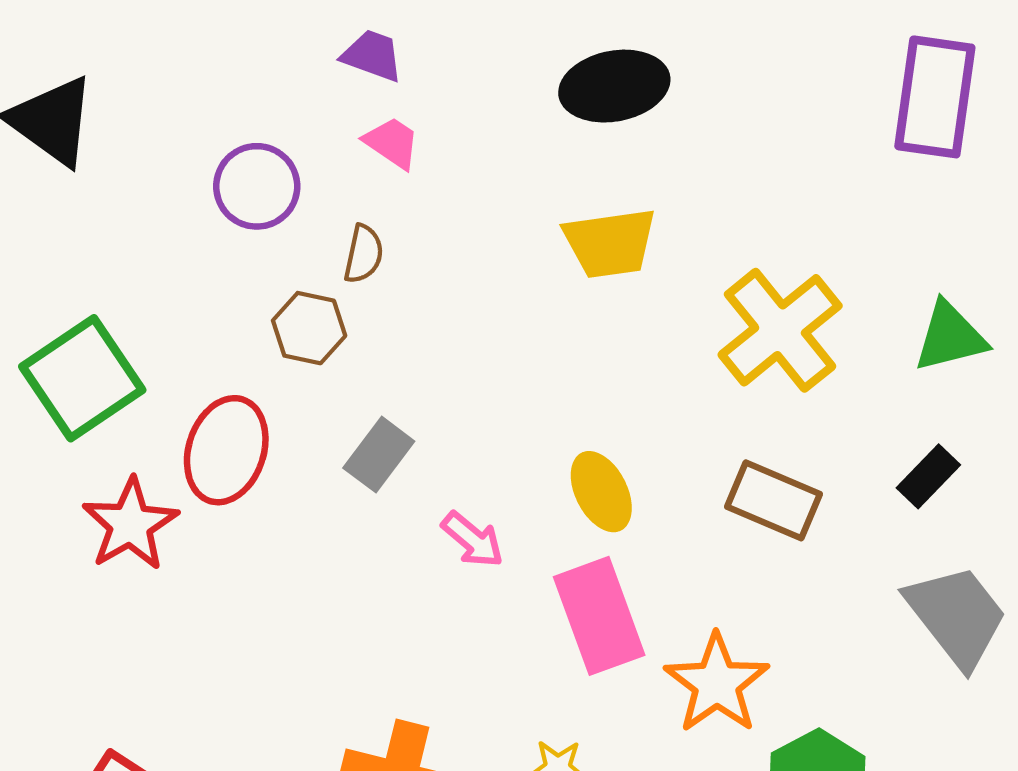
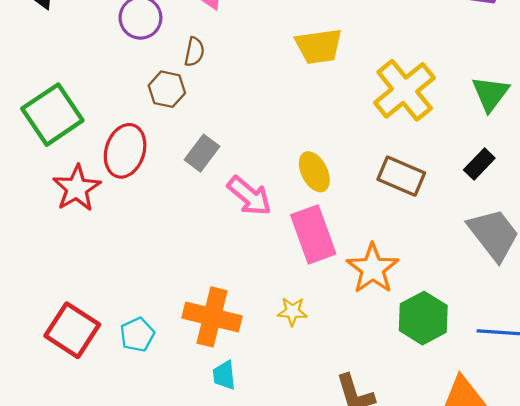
green triangle: (950, 337) -> (490, 94), turned -39
pink arrow: (473, 540) -> (249, 196), size x1.4

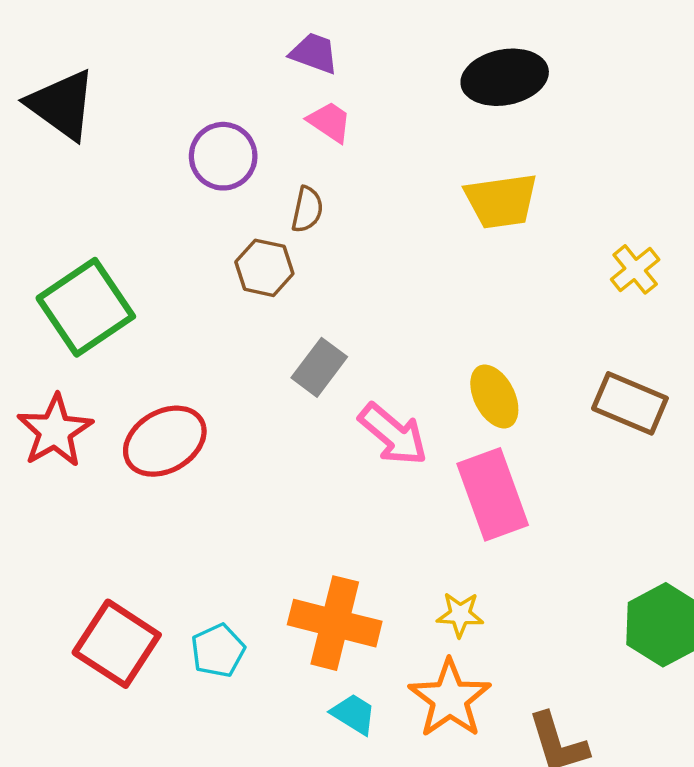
yellow cross: (405, 90) -> (635, 269), size x0.5
red ellipse: (125, 151) -> (165, 441), moved, turned 42
red star: (77, 188) -> (55, 431), moved
orange star: (373, 269) -> (450, 699), moved
cyan trapezoid: (224, 375) -> (354, 714), turned 128

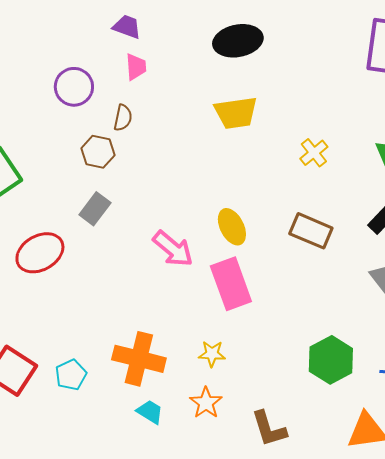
pink trapezoid: (330, 122) -> (136, 67), turned 52
gray rectangle: (319, 367) -> (95, 209), moved
orange star: (450, 699) -> (206, 403), size x0.7

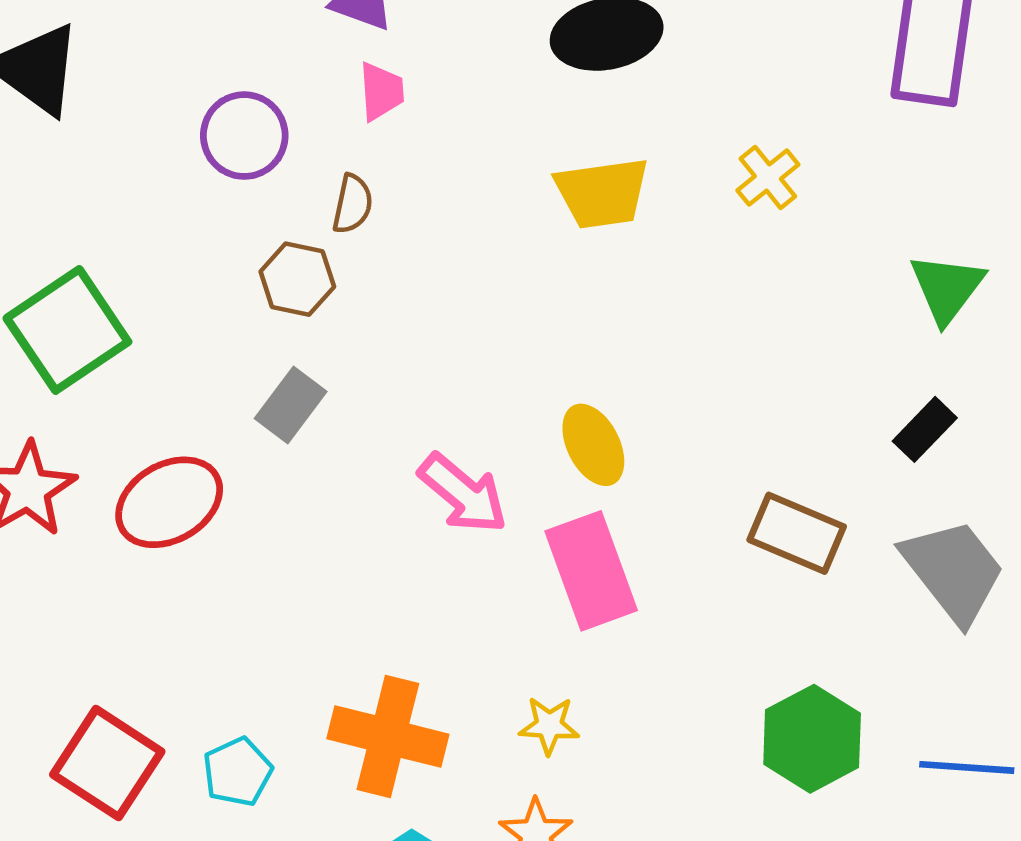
yellow cross: (314, 153) -> (768, 177), moved
brown rectangle: (311, 231) -> (797, 533), moved

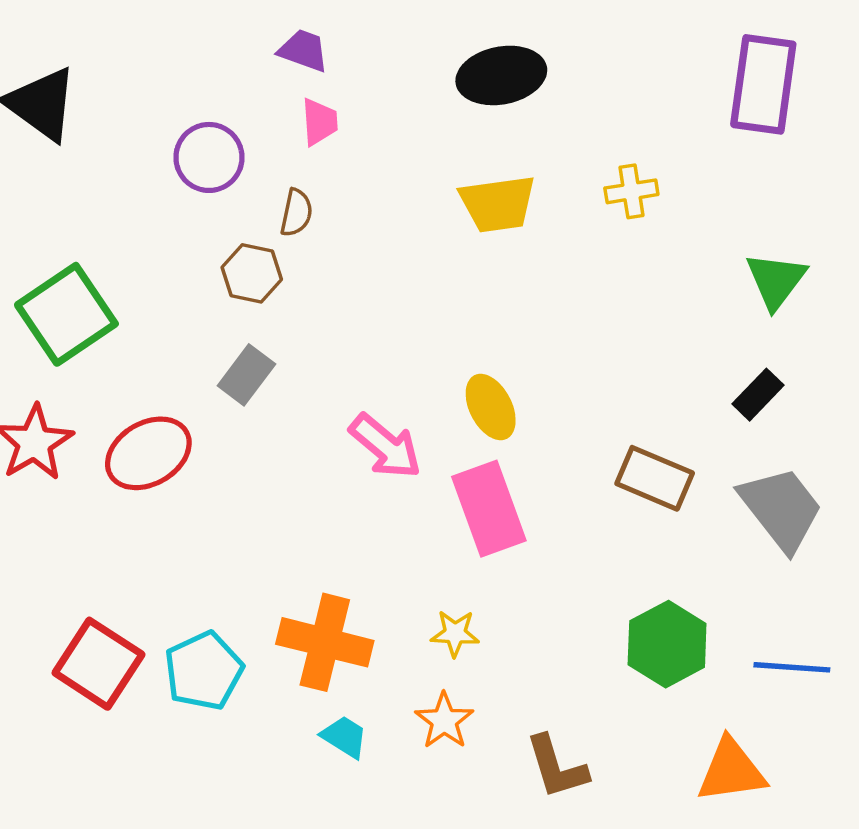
yellow cross: (768, 177) -> (631, 191), turned 30
cyan pentagon: (238, 772) -> (204, 671), size x1.4

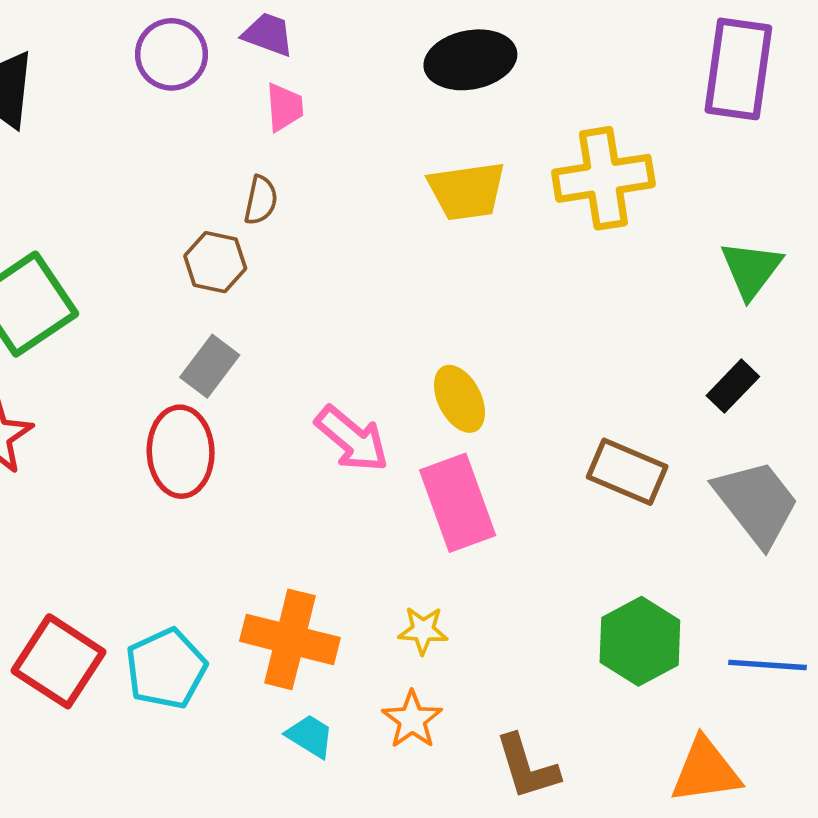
purple circle: (209, 157) -> (171, 54), moved
yellow cross: (631, 191) -> (603, 178), size x1.8
red ellipse: (148, 453) -> (181, 452), moved, turned -62

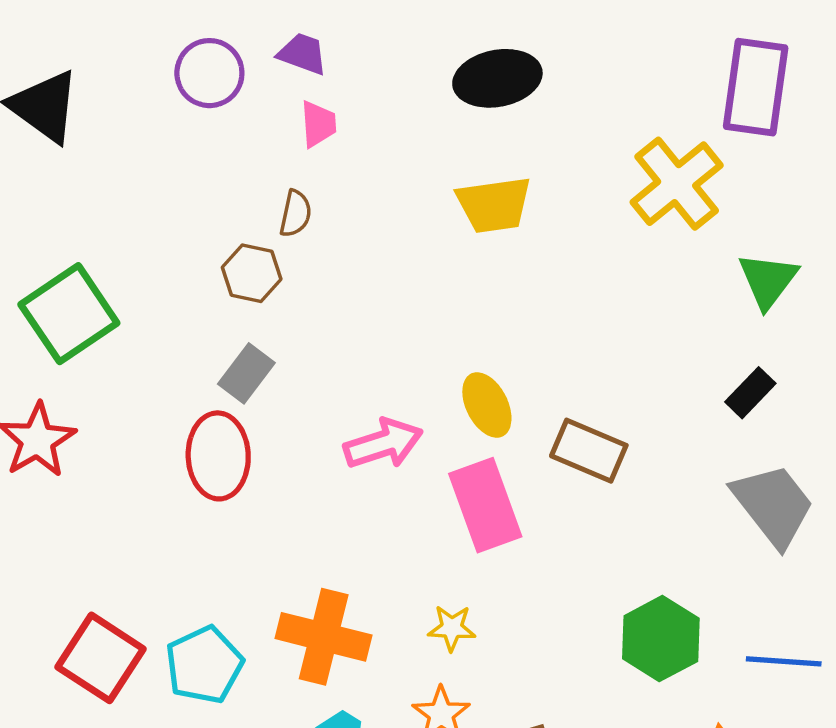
yellow cross: (603, 178) -> (677, 184), moved, turned -30
pink arrow: (352, 439) -> (383, 444), turned -58
brown rectangle: (627, 472) -> (589, 451), moved

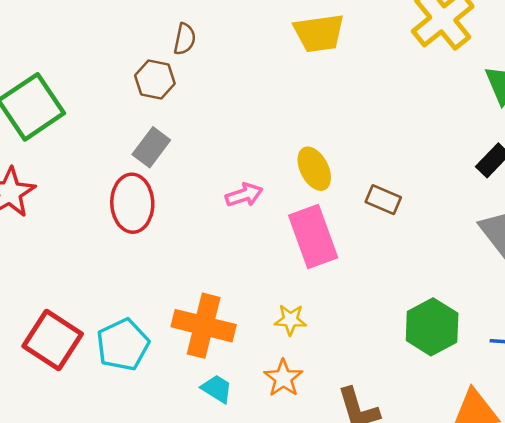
pink arrow: (383, 444) -> (244, 195), size x0.7
brown rectangle: (589, 451) -> (383, 200), size x0.7

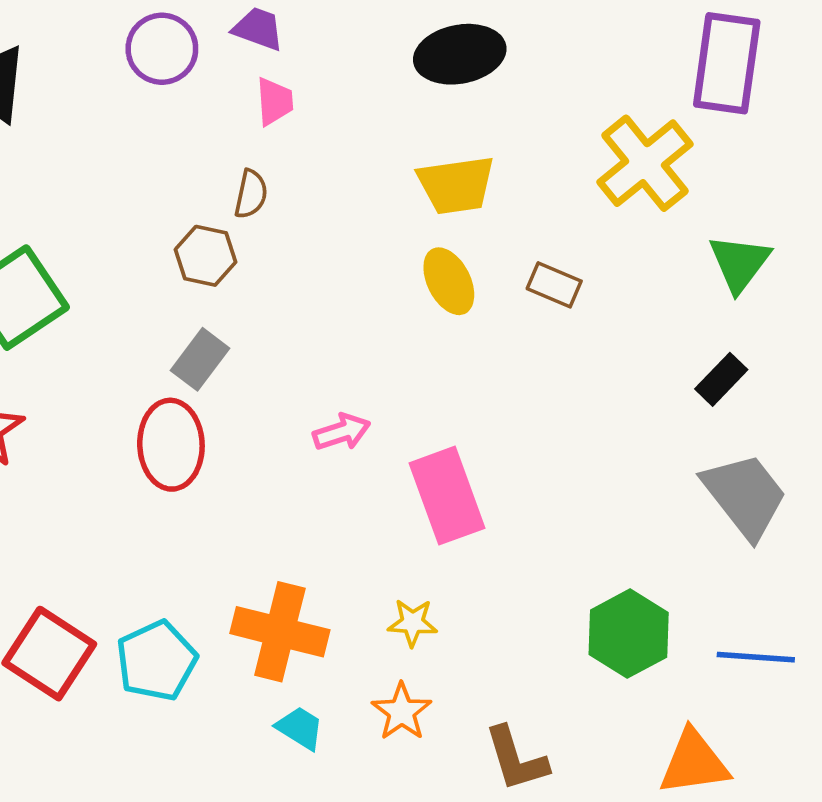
yellow ellipse: (314, 169) -> (449, 281), moved
brown rectangle: (383, 200) -> (554, 285), moved

